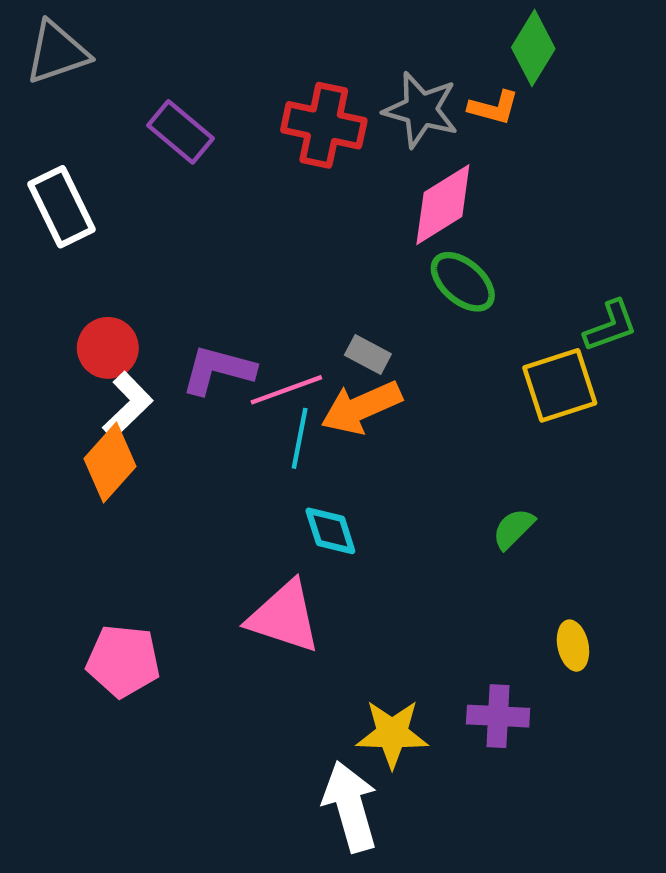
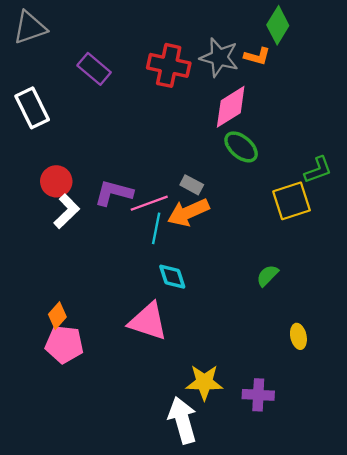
orange diamond: (110, 463) -> (57, 316), moved, size x0.7
purple cross: (498, 716) -> (258, 395), moved

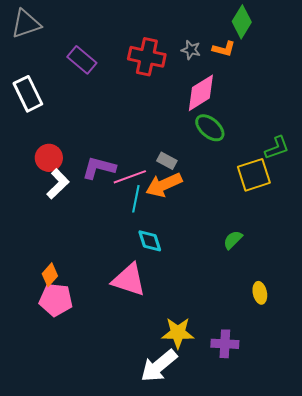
gray star: (219, 57) -> (191, 50), size x0.6
white arrow: (183, 420) -> (159, 366), turned -114

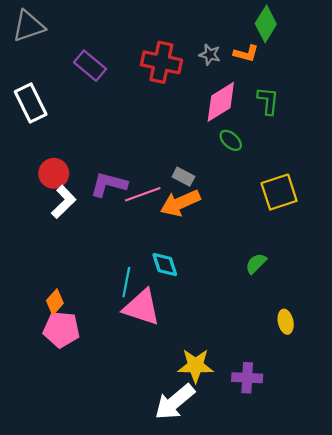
green ellipse: (210, 128) -> (231, 140), size x0.7
green L-shape: (277, 148) -> (268, 101), moved, turned -64
cyan line: (136, 199) -> (126, 282), moved

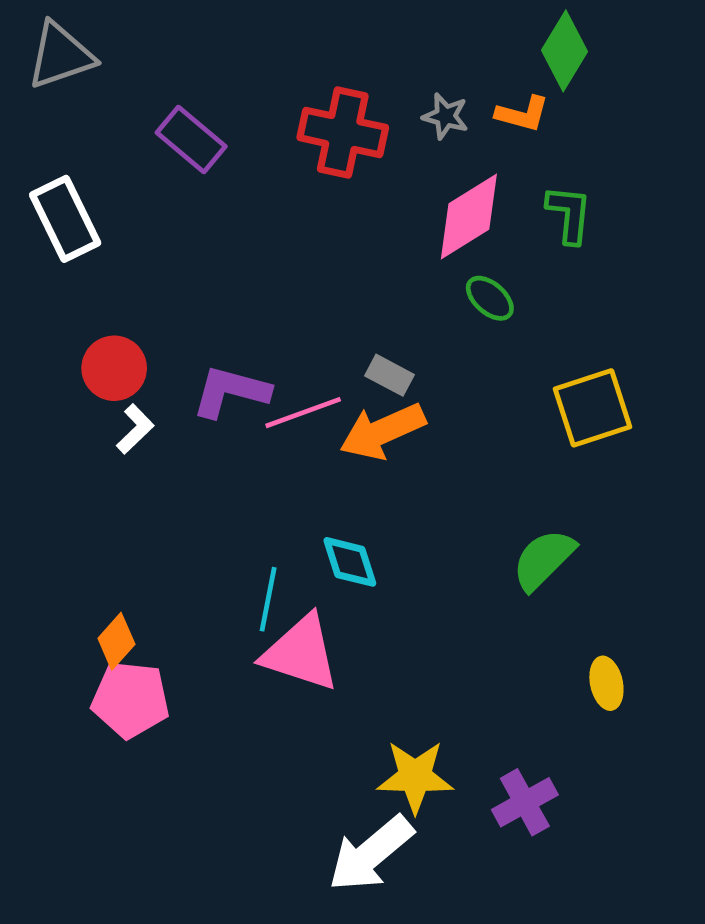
white L-shape: (64, 202) -> (135, 429), size x0.7
green semicircle: (256, 263) -> (543, 560), size x1.4
purple cross: (247, 378) -> (525, 802), turned -32

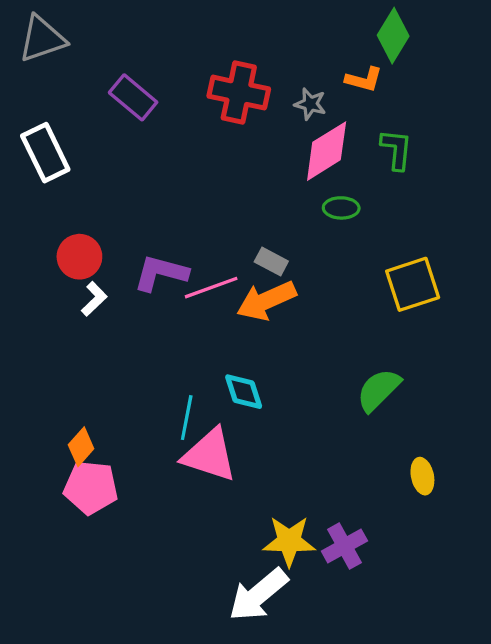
gray star: (445, 116) -> (310, 104), moved
green ellipse: (490, 298) -> (341, 208), turned -40
purple cross: (525, 802) -> (344, 546), moved

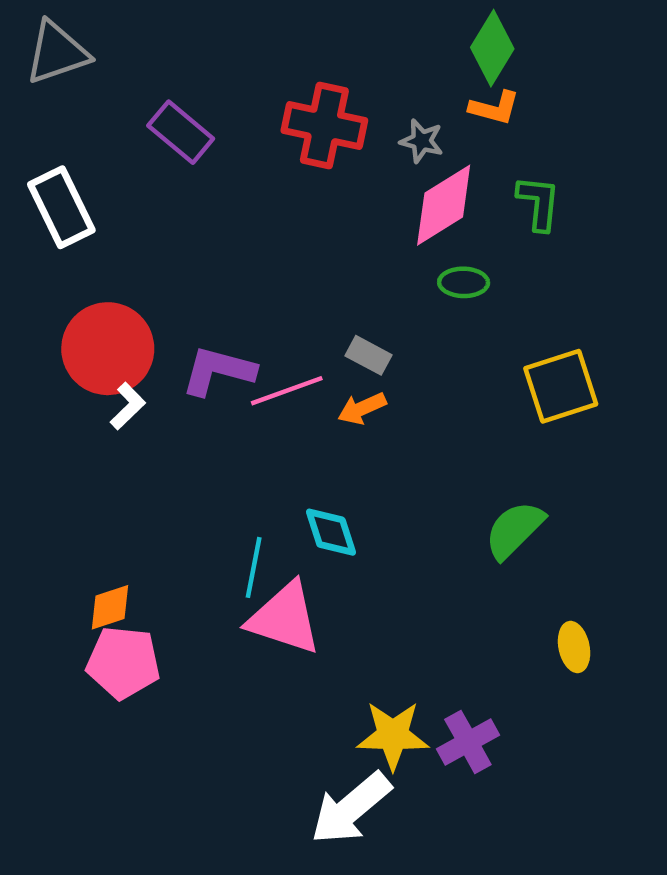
green diamond: (393, 36) -> (492, 48), moved
red circle: (79, 257) -> (108, 349), size x1.5
orange arrow: (266, 301) -> (362, 408), size x0.6
orange diamond: (81, 447) -> (110, 607), turned 30

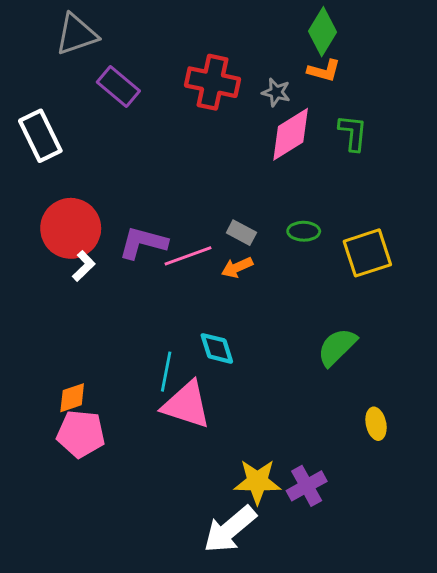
gray triangle: (57, 53) -> (76, 34), moved
green ellipse: (464, 282) -> (304, 231), moved

